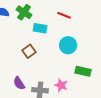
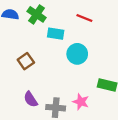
cyan circle: (68, 45) -> (77, 54), moved
brown square: (29, 51) -> (26, 61), moved

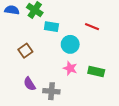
red line: (84, 18) -> (92, 27), moved
pink star: (81, 102) -> (70, 68), moved

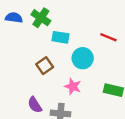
brown square: (25, 51) -> (45, 66), moved
pink star: (70, 68) -> (73, 86), moved

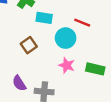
red line: (108, 37) -> (82, 23), moved
pink star: (73, 86) -> (67, 65), moved

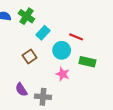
cyan rectangle: (44, 18) -> (43, 33), turned -56
green rectangle: (95, 69) -> (87, 62), moved

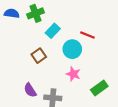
green cross: (26, 16) -> (35, 13), turned 35
green rectangle: (87, 62) -> (99, 88), moved, turned -49

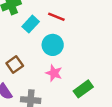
red line: (87, 35) -> (56, 17), moved
brown square: (39, 56) -> (15, 64), moved

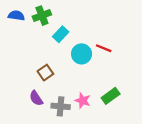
red line: (56, 17) -> (104, 48), moved
pink star: (54, 73) -> (83, 101), moved

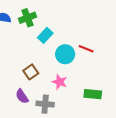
green rectangle: (111, 96) -> (93, 94), turned 42
pink star: (83, 101) -> (60, 82), moved

